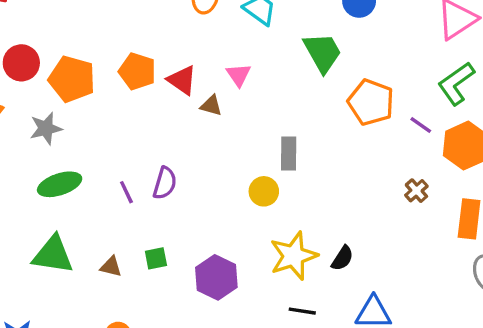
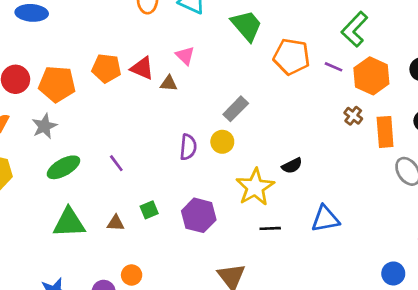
gray rectangle: (289, 154) -> (236, 109), turned 55
purple semicircle: (165, 183) -> (188, 147), moved
brown cross: (416, 191) -> (353, 116), moved
black semicircle: (342, 258) -> (292, 166), moved, turned 42

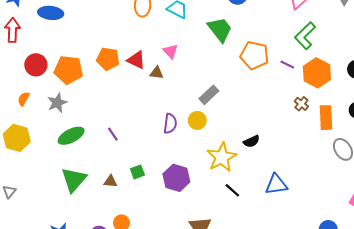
green triangle: (69, 223) -> (74, 180), turned -48
black line: (270, 228) -> (232, 190), turned 42

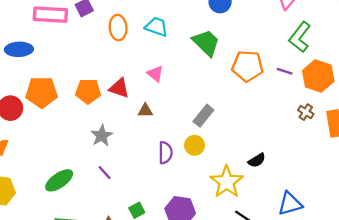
orange pentagon: (69, 70) -> (42, 92), moved
brown triangle: (157, 73) -> (145, 111), moved
gray star: (57, 103) -> (102, 136), moved

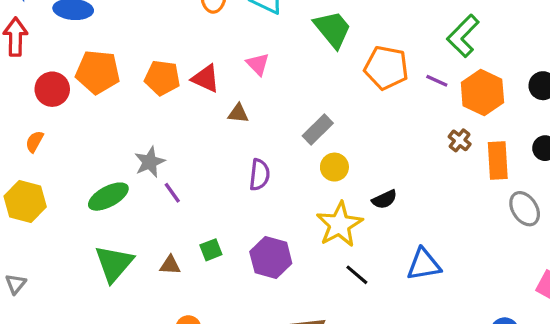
gray star: (102, 136) -> (150, 162), moved
yellow circle: (195, 145) -> (334, 167), moved

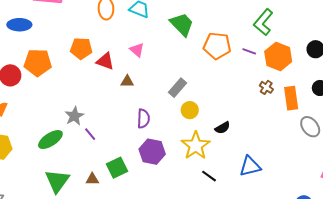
orange pentagon: (162, 78) -> (81, 48), moved
green square: (211, 250) -> (117, 168), size x1.5
purple hexagon: (271, 257) -> (152, 152), moved

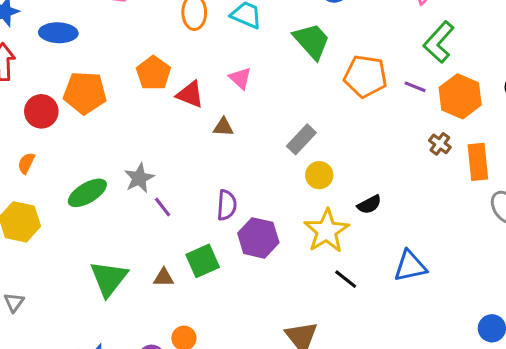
orange pentagon: (81, 48) -> (153, 73), turned 30
purple semicircle: (143, 119) -> (227, 205), moved
green ellipse: (50, 140) -> (87, 193), moved

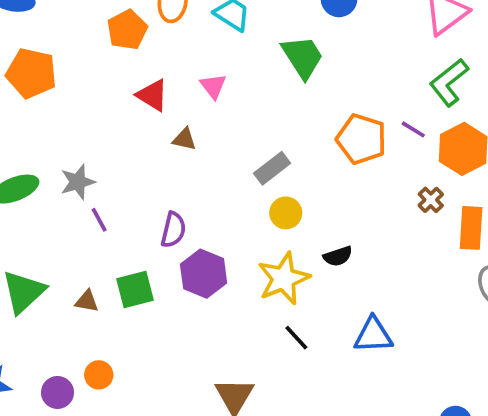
orange pentagon: (153, 73) -> (127, 30), moved
orange pentagon: (365, 76) -> (361, 139), moved

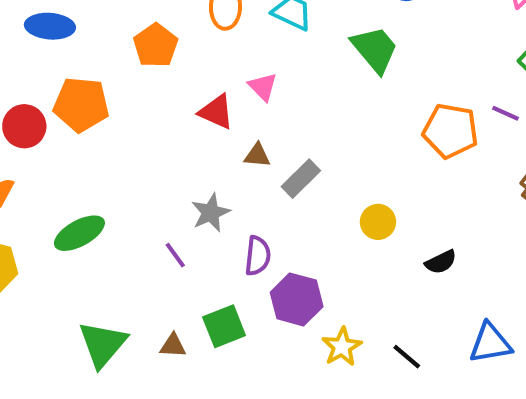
orange pentagon: (127, 30) -> (156, 45), moved
pink triangle: (213, 86) -> (263, 87), moved
gray rectangle: (272, 168) -> (301, 179), moved
gray star: (78, 182) -> (211, 213), moved
yellow star: (284, 279) -> (342, 347), moved, size x0.7

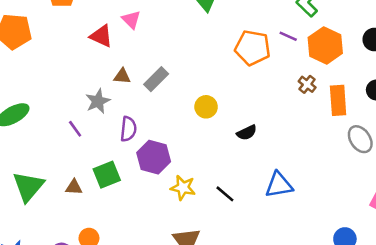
brown triangle: (257, 155) -> (122, 76), moved
yellow star: (342, 347) -> (183, 188), turned -30

